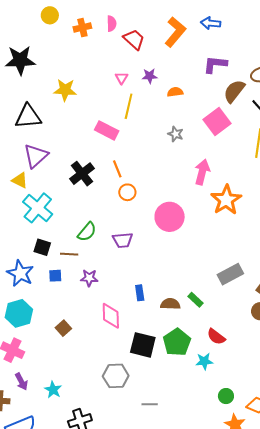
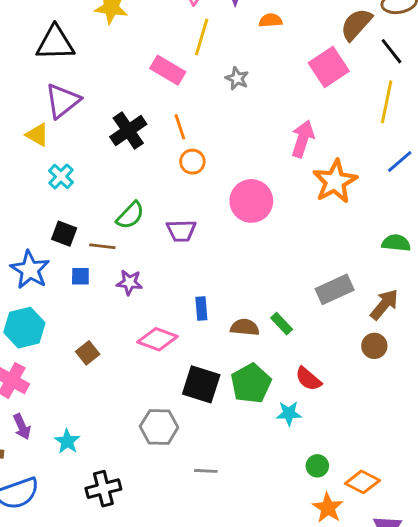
gray star: (176, 134) -> (237, 78), moved
cyan cross: (38, 208) -> (61, 176), size x0.6
pink diamond: (111, 316) -> (157, 339), turned -72

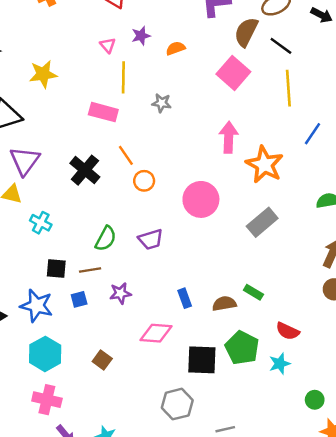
gray rectangle: (335, 289) -> (262, 222), moved

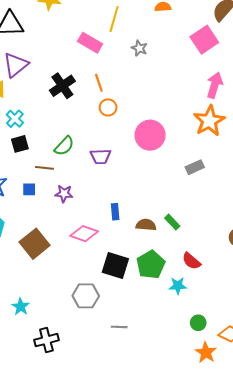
pink arrow: (229, 137) -> (215, 85), moved
gray rectangle: (262, 222) -> (195, 167), size x0.7
black square: (56, 269) -> (20, 144), moved, turned -36
brown square: (102, 360) -> (35, 244), size x1.8

